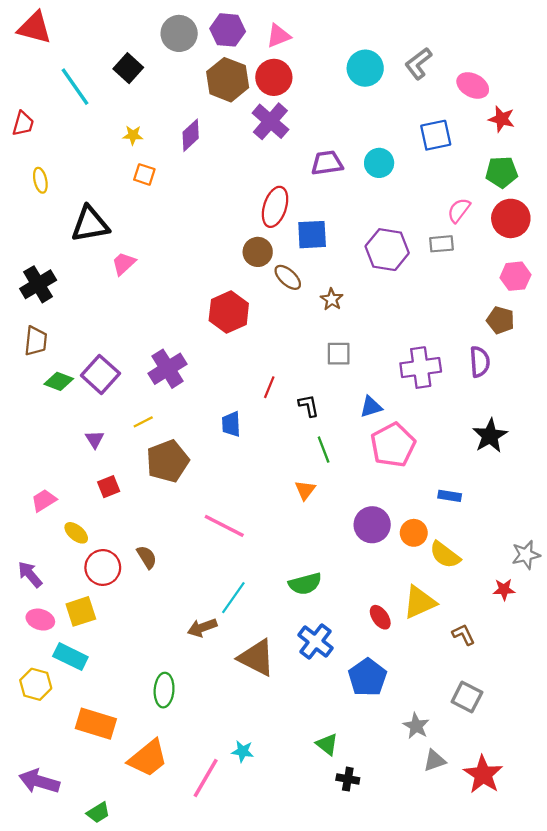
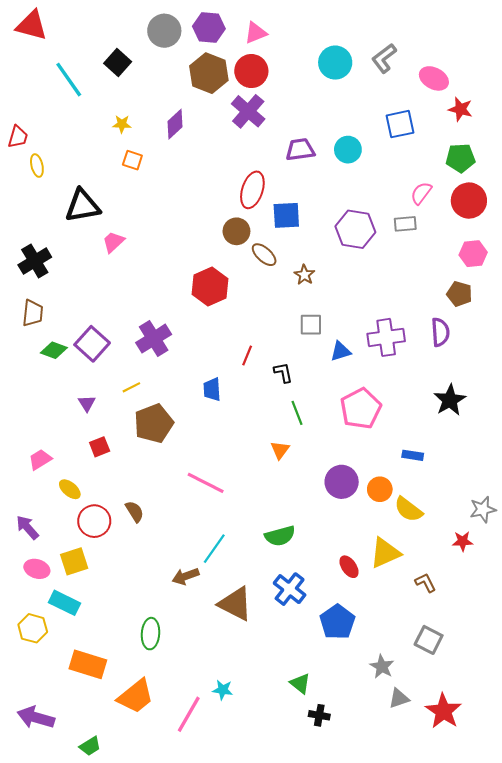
red trapezoid: (23, 124) -> (18, 137), moved
blue triangle: (371, 407) -> (341, 351), moved

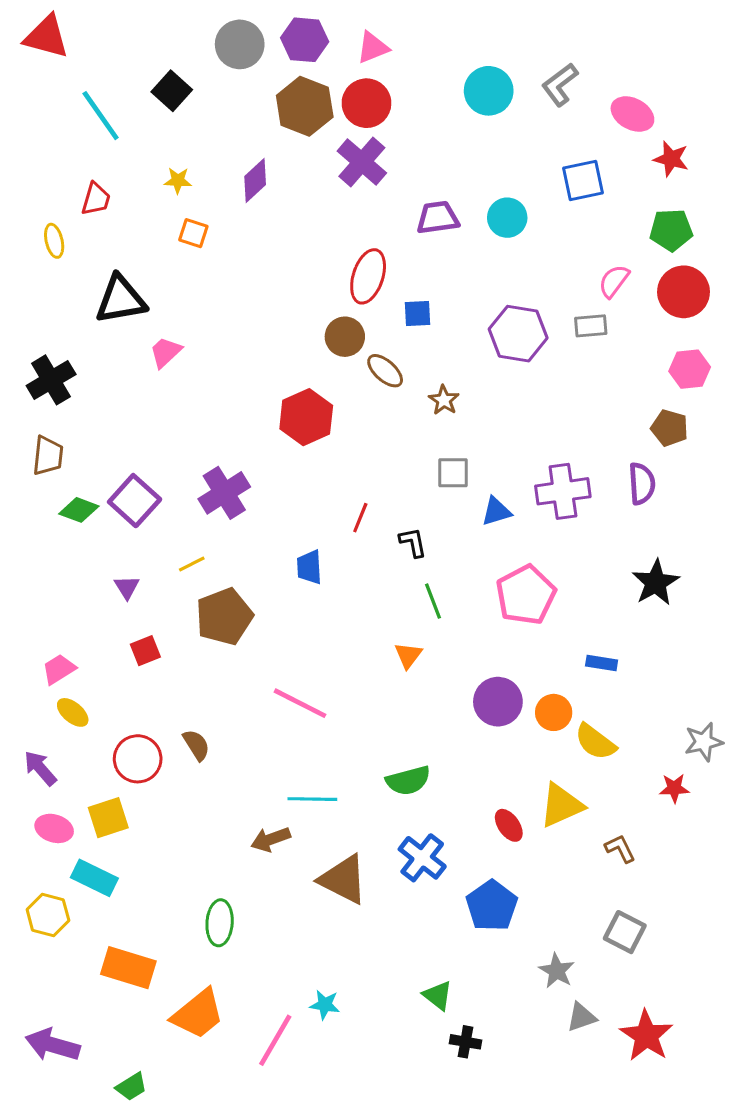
red trapezoid: (18, 137) -> (96, 199), moved
blue square: (286, 215) -> (418, 313), size x0.7
yellow ellipse: (70, 489) -> (73, 712), moved
cyan line: (214, 549) -> (312, 799), turned 56

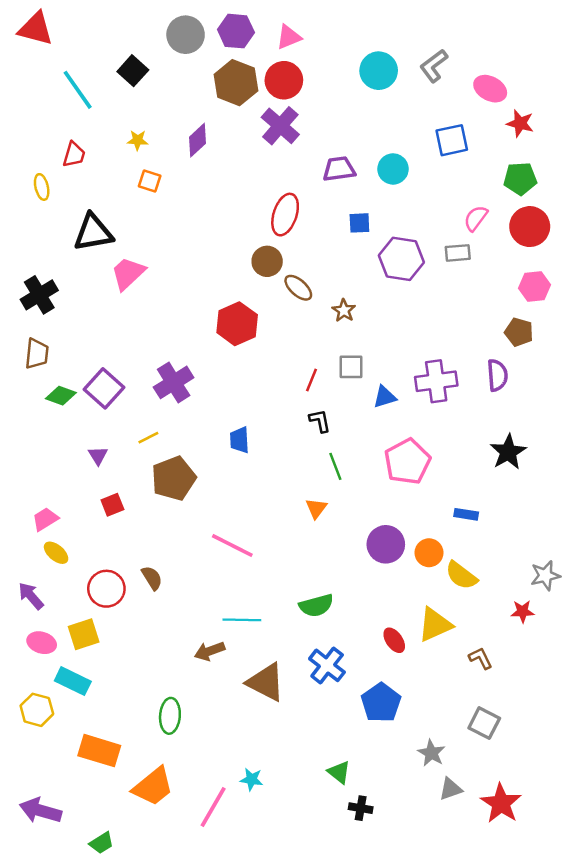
blue square: (418, 313) -> (359, 223), moved
pink trapezoid: (165, 352) -> (128, 273), size x1.4
red line: (360, 518) -> (311, 380), moved

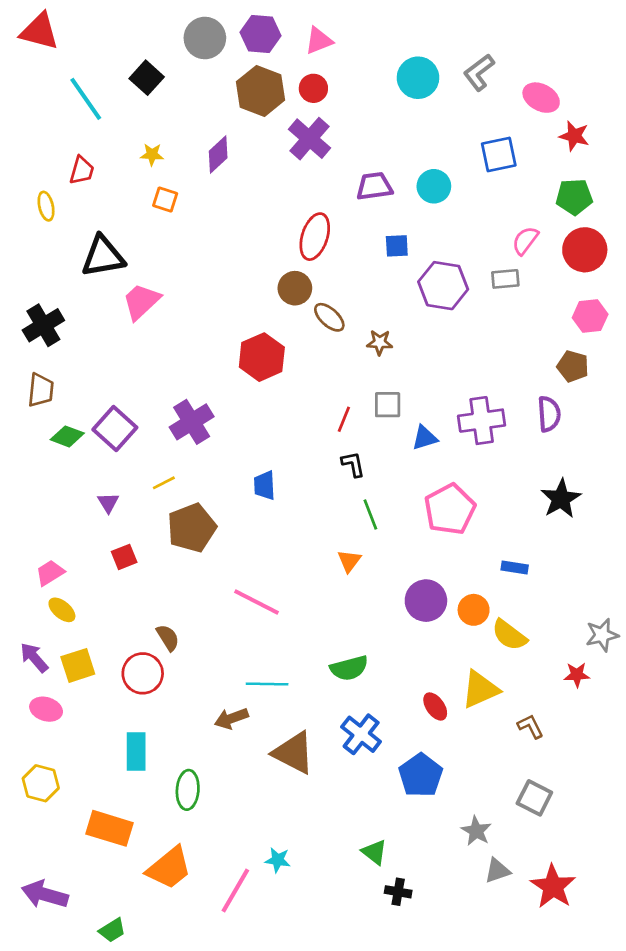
red circle: (284, 80) -> (313, 88), size x0.7
brown star: (344, 310) -> (380, 342), turned -30
red circle: (106, 589) -> (143, 673), moved
yellow square: (84, 634) -> (78, 665), moved
cyan rectangle: (73, 681) -> (136, 751), moved, turned 64

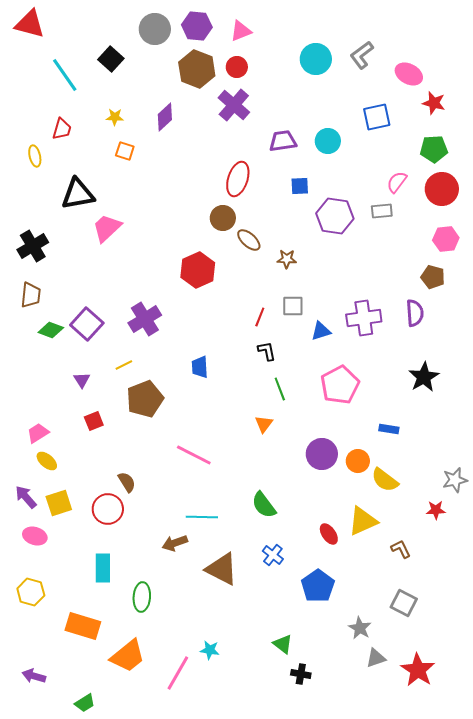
green semicircle: (349, 668) -> (264, 505), turned 68
blue cross: (361, 734) -> (273, 555), size x0.7
purple arrow: (45, 894) -> (34, 676), size x0.7

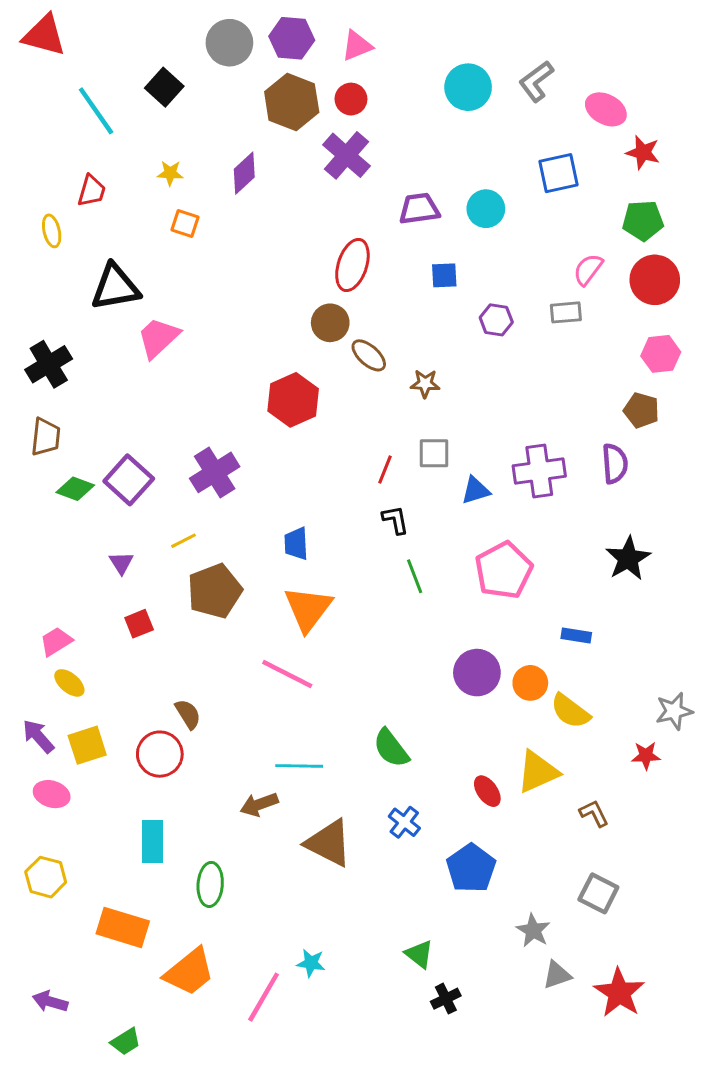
purple hexagon: (335, 216) -> (496, 320), size x0.6
orange triangle: (264, 424) -> (308, 609), moved, size x1.8
black cross: (301, 674) -> (446, 999), turned -36

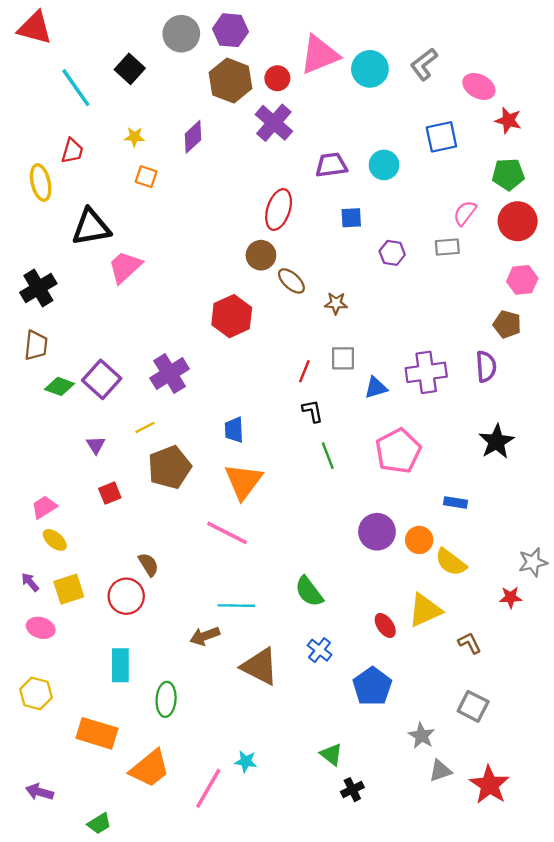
pink triangle: (357, 46) -> (320, 55), moved, size x1.6
yellow ellipse: (52, 231) -> (41, 183), size x1.4
purple arrow: (38, 736) -> (30, 582), size x0.7

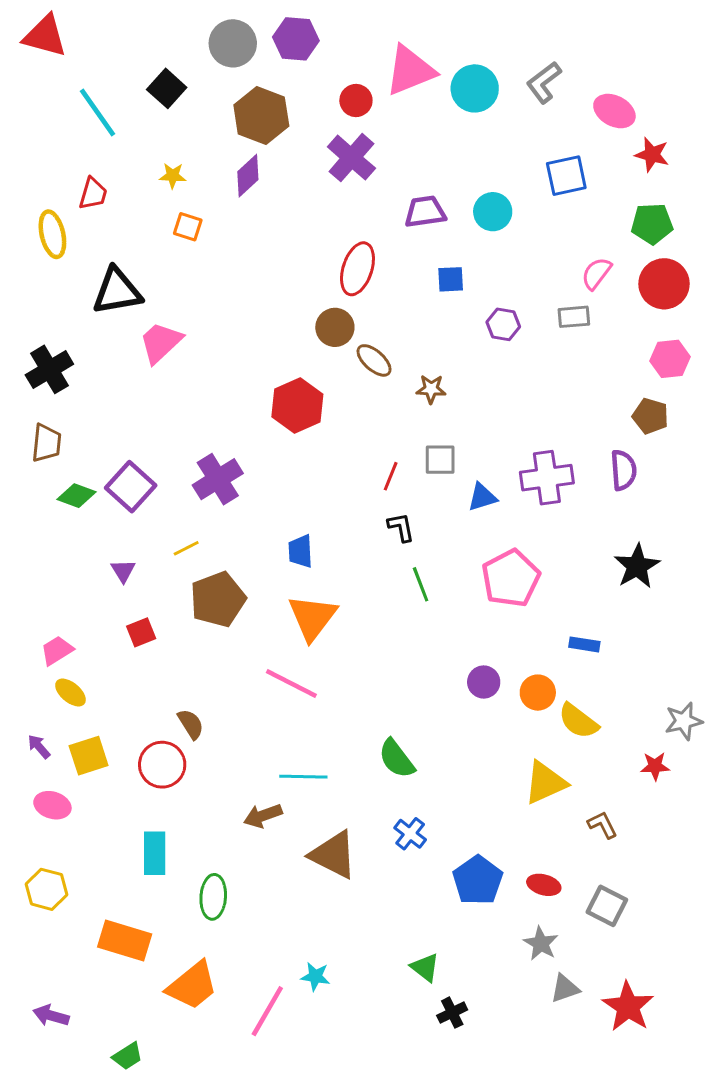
brown hexagon: (231, 81) -> (261, 116), moved
purple circle: (377, 532) -> (484, 682), size x0.7
red ellipse: (385, 625) -> (544, 885), moved, turned -40

